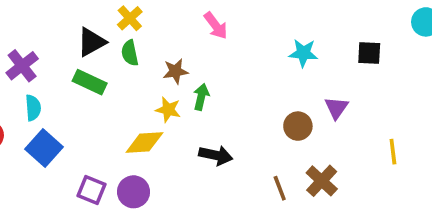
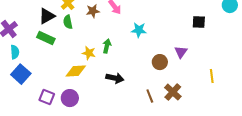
cyan star: (303, 53) -> (139, 30), moved
brown star: (176, 71) -> (93, 11), moved

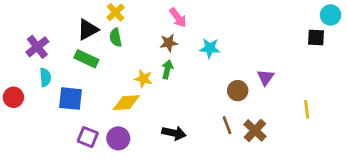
brown star: (93, 11) -> (169, 43), moved
black square: (199, 22) -> (316, 38), moved
blue square: (21, 74) -> (70, 99), moved, turned -36
black arrow: (115, 78) -> (174, 133), moved
brown line: (150, 96) -> (227, 125), moved

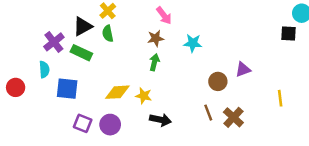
purple cross: (37, 47) -> (54, 42), moved
purple triangle: (266, 77) -> (243, 69), turned 35
yellow star: (143, 79) -> (144, 96), moved

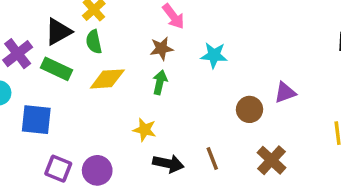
yellow diamond: (117, 92) -> (107, 79), moved
brown line: (208, 113) -> (212, 159), moved

